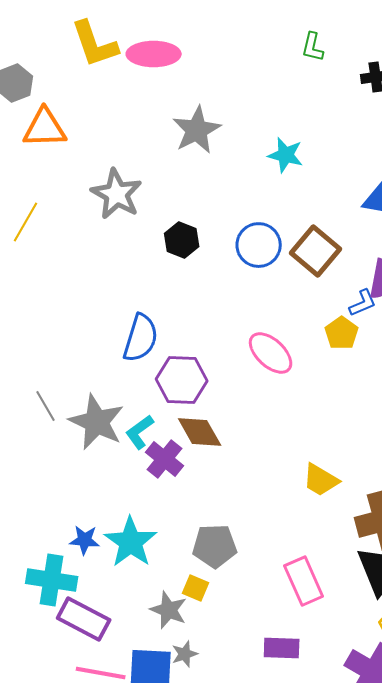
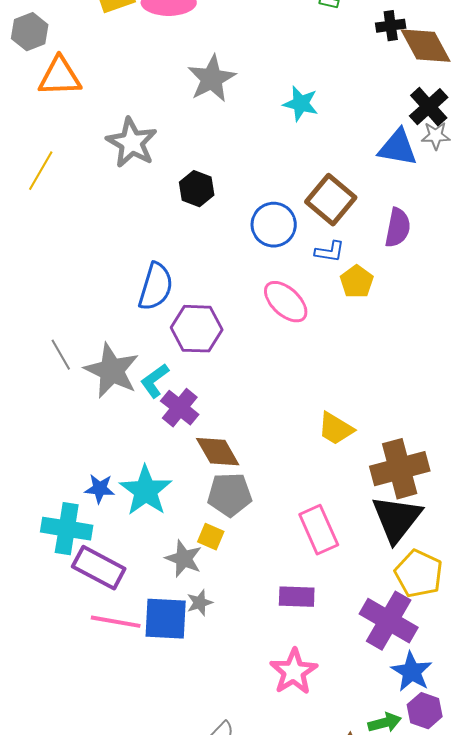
blue circle: (259, 245) -> (274, 225), moved
blue L-shape: (363, 303) -> (330, 252), moved, turned 32
brown diamond: (200, 432) -> (218, 452), moved

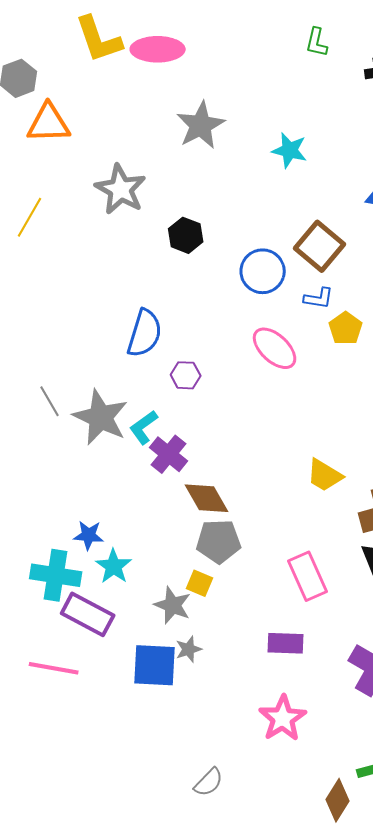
purple hexagon: (197, 329) -> (186, 375), size x0.6
cyan star: (146, 491) -> (114, 566), moved, size x0.7
pink line: (116, 622) -> (54, 668), moved

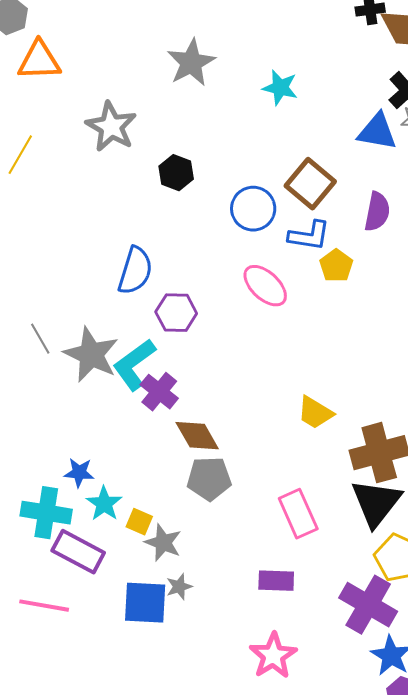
blue L-shape: (319, 298) -> (309, 236), size x1.4
purple hexagon: (186, 375) -> (176, 313), size x1.4
cyan L-shape: (144, 427) -> (134, 365), size x1.5
yellow square: (200, 583) -> (139, 522), moved

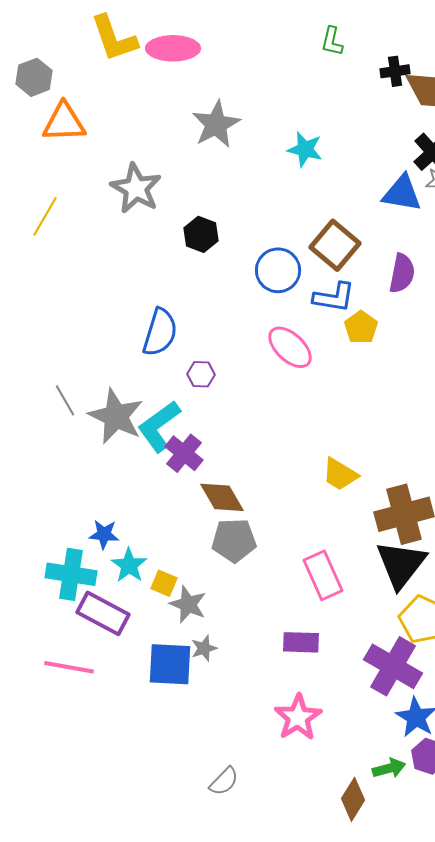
purple hexagon: (176, 313) -> (201, 374), size x0.7

